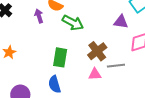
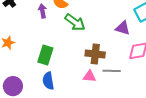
brown cross: (97, 51) -> (95, 54), turned 36
green rectangle: (60, 57) -> (45, 55), moved

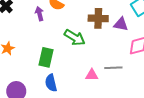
green arrow: (75, 22) -> (75, 38), moved
brown cross: (95, 54) -> (98, 18), moved

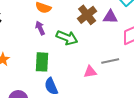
purple arrow: (39, 14) -> (40, 28), moved
brown cross: (98, 18) -> (87, 15), turned -30

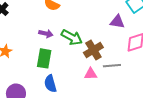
brown cross: (87, 15) -> (93, 50), moved
purple arrow: (40, 28) -> (46, 33), moved, turned 120

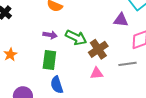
gray line: (112, 66) -> (127, 64), moved

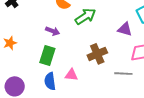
green arrow: (76, 38) -> (85, 16), moved, turned -70
pink triangle: (97, 73) -> (71, 75), moved

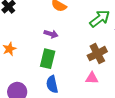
green arrow: (85, 16) -> (100, 19), moved
pink triangle: (71, 75) -> (92, 78), moved

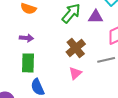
pink triangle: (92, 78) -> (75, 73), turned -32

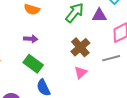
green rectangle: (28, 63) -> (33, 64), turned -54

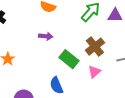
green rectangle: (33, 64) -> (69, 59), moved

